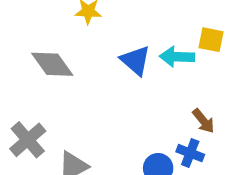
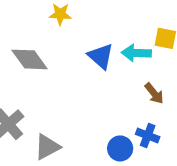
brown arrow: (203, 121) -> (154, 93), moved

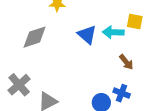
gray diamond: (29, 59) -> (35, 37), turned -72

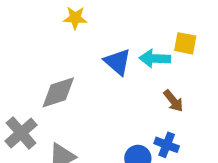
gray diamond: (35, 37) -> (58, 92), moved

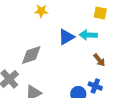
yellow square: (185, 43) -> (100, 13), moved
blue triangle: (118, 62) -> (66, 37), turned 48

